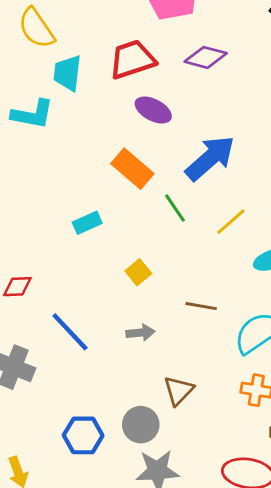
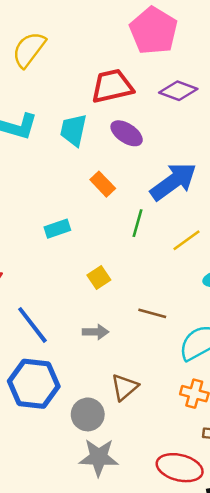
yellow semicircle: (36, 28) -> (29, 50), turned 66
cyan trapezoid: (67, 73) -> (73, 130), moved
orange rectangle: (132, 169) -> (103, 184), size x0.7
green line: (175, 208) -> (138, 223), turned 44
blue hexagon: (83, 435) -> (34, 384), moved, size x1.4

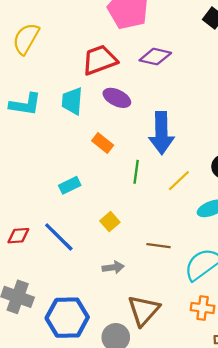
blue arrow: (173, 181) -> (161, 133), turned 132
blue line: (32, 325) -> (59, 237), moved
brown triangle: (125, 387) -> (144, 310), size x1.4

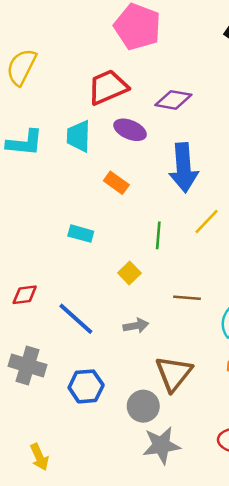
purple diamond: (155, 57) -> (173, 100), moved
green line: (136, 172) -> (158, 235), moved
cyan rectangle: (70, 185) -> (81, 234), turned 45
blue line: (59, 237) -> (76, 319), moved
blue hexagon: (67, 318) -> (86, 386), size x0.7

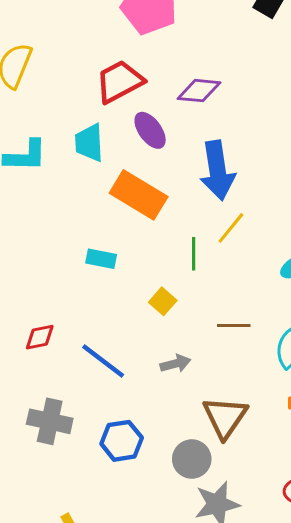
purple ellipse: (130, 130) -> (150, 130), turned 36
orange rectangle: (116, 183) -> (139, 195), size x1.8
yellow line: (207, 222) -> (231, 228), moved

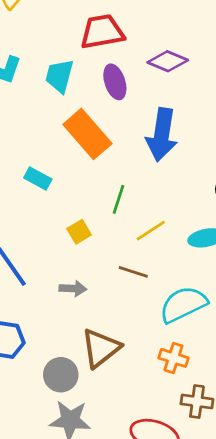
yellow line: (231, 228) -> (151, 231), moved

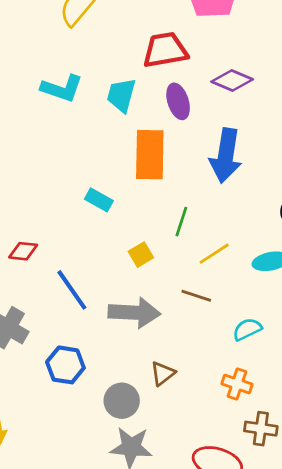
orange rectangle: (87, 134) -> (150, 155), turned 42
gray arrow: (73, 289) -> (134, 313), size x1.8
cyan semicircle: (183, 304) -> (247, 329), size x0.6
brown triangle: (101, 348) -> (163, 373), size x0.6

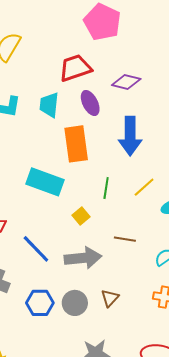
cyan rectangle: (99, 200) -> (45, 182), size x1.8
yellow line: (214, 254) -> (144, 187), moved
gray circle: (122, 401) -> (75, 303), moved

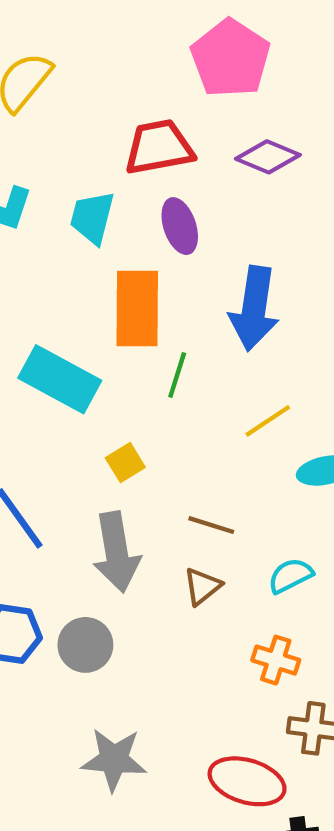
purple diamond: (126, 82) -> (268, 157), moved
green line: (106, 188) -> (177, 375), moved
gray arrow: (83, 258) -> (116, 552), turned 78
brown triangle: (110, 298) -> (202, 586), moved

